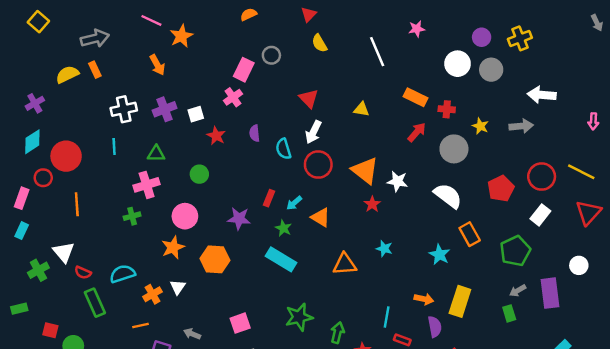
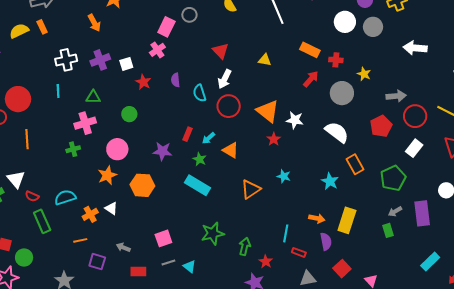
gray arrow: (521, 126) -> (396, 96), moved
orange triangle: (345, 264) -> (251, 189), turned -30
white triangle: (178, 287) -> (111, 208), turned -32

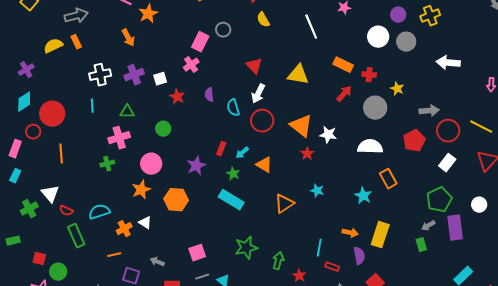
yellow triangle: (265, 60) -> (298, 75), size x1.6
white semicircle: (337, 132) -> (370, 147), turned -35
purple star: (162, 151) -> (196, 166), turned -30
green pentagon: (393, 178) -> (439, 200), moved

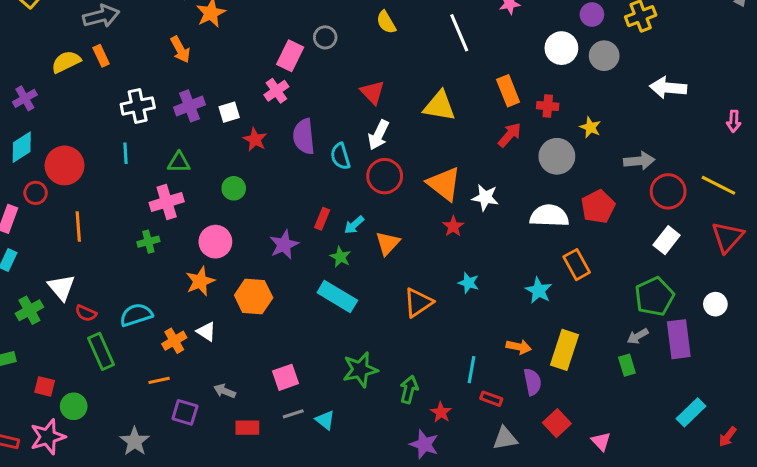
orange rectangle: (343, 65) -> (508, 91), turned 42
purple semicircle: (209, 95) -> (304, 136), size x1.6
red pentagon: (414, 141) -> (598, 207), moved
orange triangle: (264, 165) -> (388, 243), turned 42

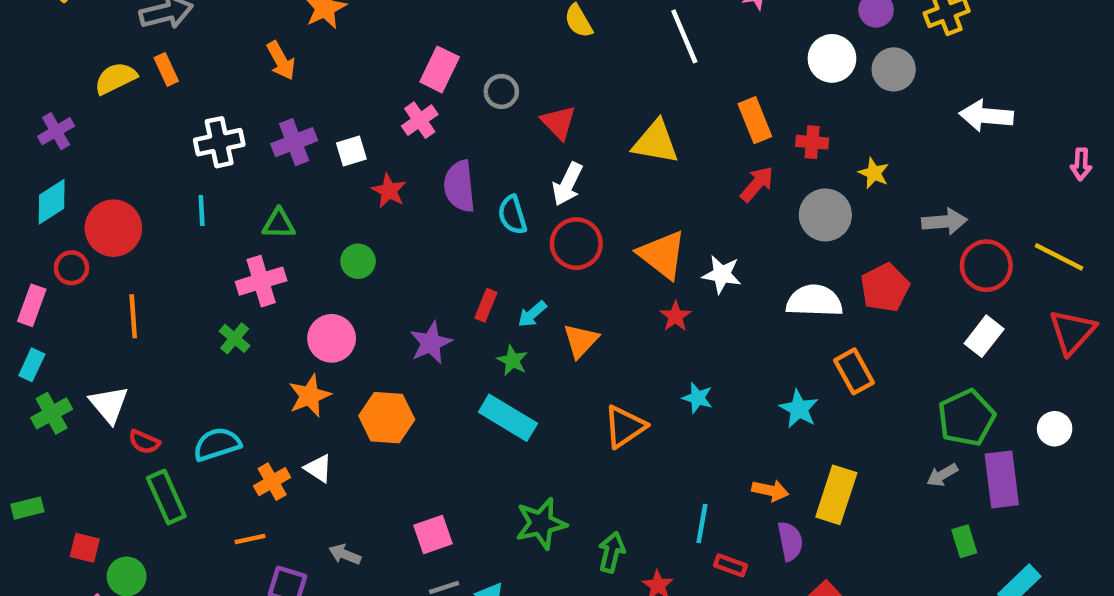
gray circle: (325, 37) -> (501, 91), moved
green cross: (148, 242) -> (235, 338), turned -35
green cross: (29, 310) -> (52, 413), moved
green rectangle: (627, 365) -> (964, 541), moved

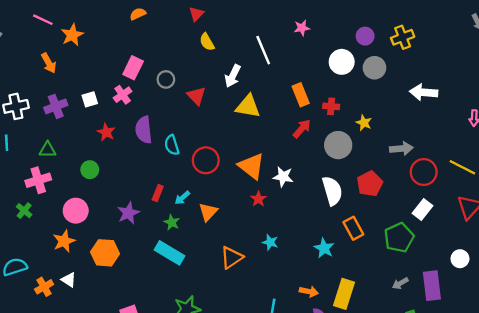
white square: (351, 151) -> (90, 99), moved
white arrow: (567, 184) -> (233, 76), moved
white semicircle: (814, 301) -> (332, 191), turned 72
green pentagon: (966, 418) -> (399, 238), moved

